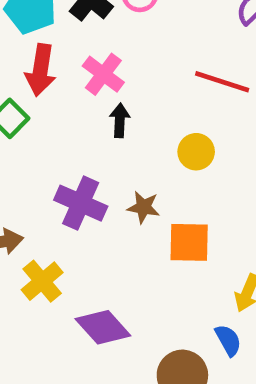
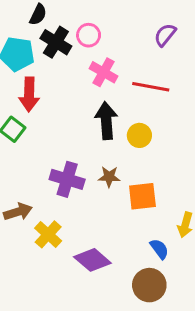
pink cross: (103, 74) -> (104, 72), moved
black arrow: (120, 120) -> (106, 121), moved, size x1.6
blue semicircle: (228, 340) -> (159, 249), moved

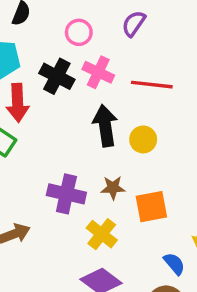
purple semicircle: (165, 35) -> (134, 24), moved
black cross: (56, 42) -> (57, 76), moved
yellow cross: (48, 234) -> (102, 234), moved

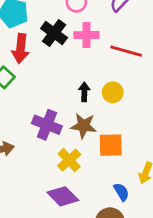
pink cross: (98, 72) -> (86, 35), turned -35
black arrow: (105, 126) -> (84, 92), moved, size x0.6
brown star: (113, 188) -> (83, 126), size x1.4

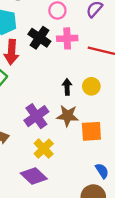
purple cross: (47, 125) -> (36, 116), turned 35
yellow cross: (69, 160) -> (44, 149), moved
purple diamond: (63, 196) -> (34, 176), moved

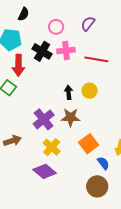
orange square: (91, 131) -> (89, 144), moved, turned -30

